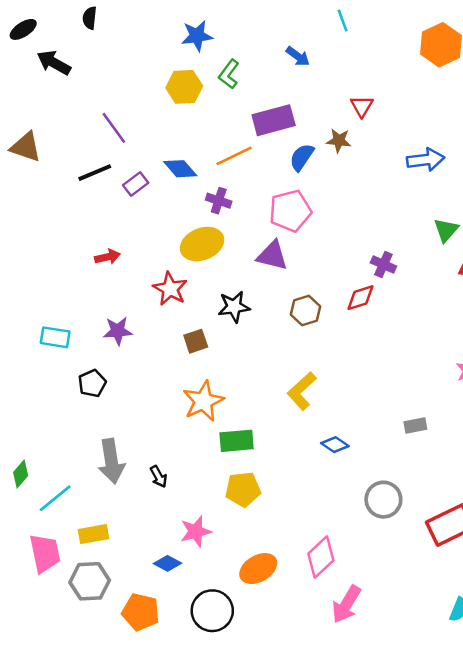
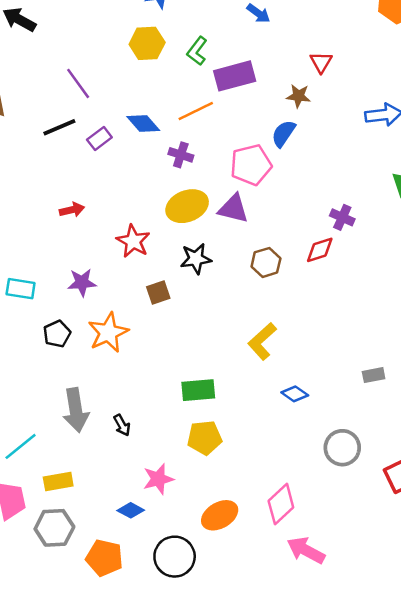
green L-shape: (229, 74) -> (197, 51), moved
blue semicircle: (302, 157) -> (283, 134), moved
yellow ellipse: (202, 244) -> (187, 206), moved
orange star: (203, 401) -> (108, 333), moved
pink arrow: (346, 604) -> (306, 550), turned 87

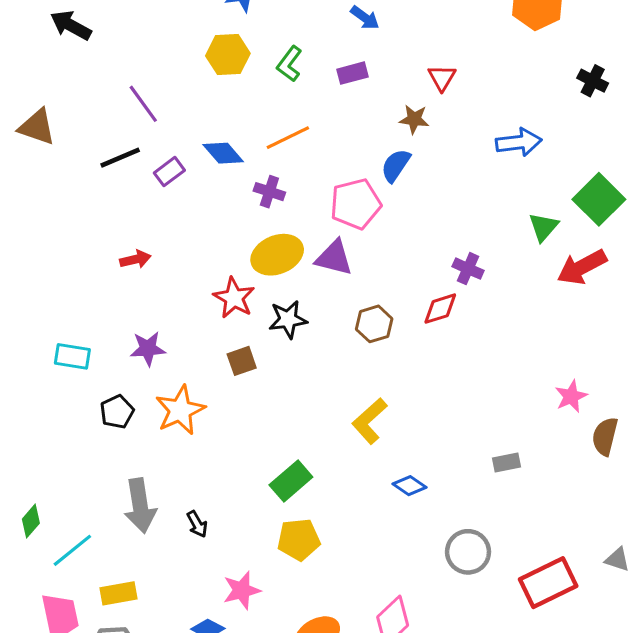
purple rectangle: (235, 76) -> (353, 73), moved, size x0.6
red star: (133, 241) -> (234, 298), moved
green rectangle: (198, 390) -> (291, 481), turned -36

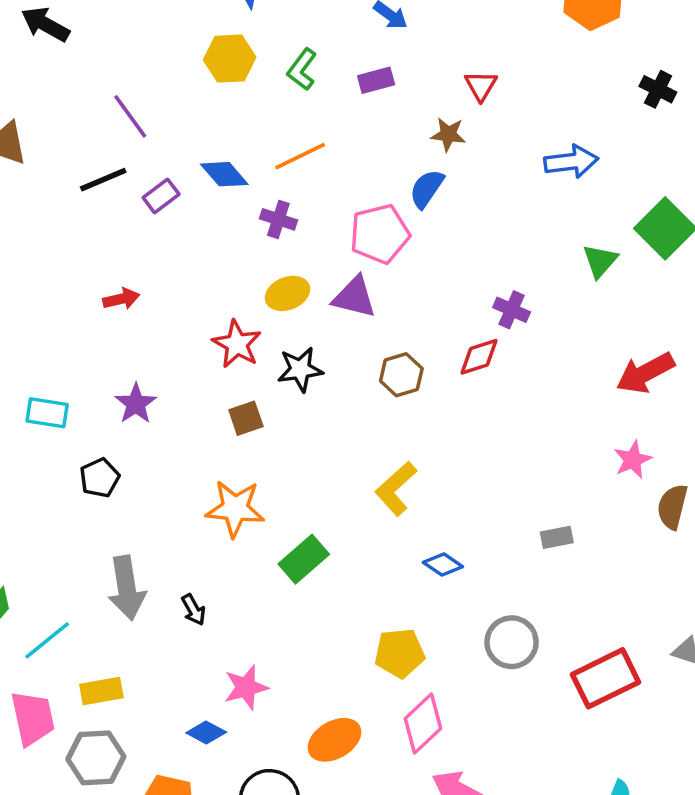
yellow ellipse: (277, 255) -> (287, 293), size x0.7
red arrow: (582, 267) -> (645, 373), moved
purple star: (148, 349) -> (136, 404), turned -30
orange star: (180, 410) -> (235, 508), moved, turned 30
yellow pentagon: (299, 540) -> (400, 653), moved

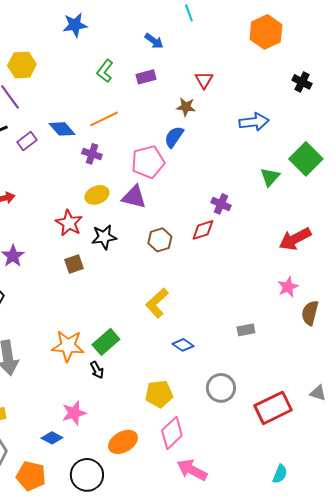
yellow hexagon: (230, 59) -> (22, 65), moved
orange star: (235, 508) -> (68, 346), moved
black arrow: (194, 610) -> (97, 370), moved

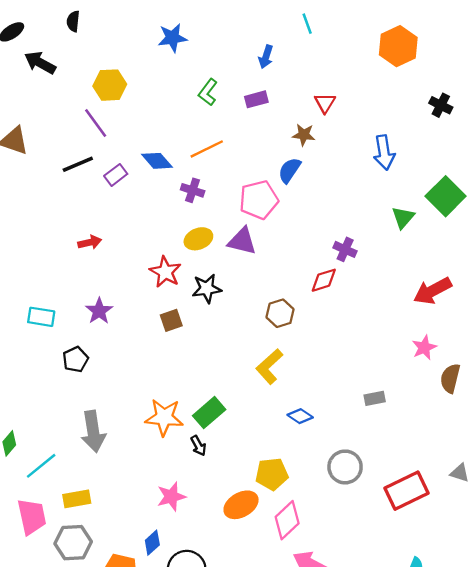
blue arrow: (154, 41) -> (266, 57), turned 72
blue arrow: (254, 122) -> (384, 153), turned 88
brown hexagon: (160, 240) -> (280, 313), moved
blue diamond: (52, 438) -> (152, 543), moved, turned -70
orange ellipse: (123, 442) -> (241, 505), moved

